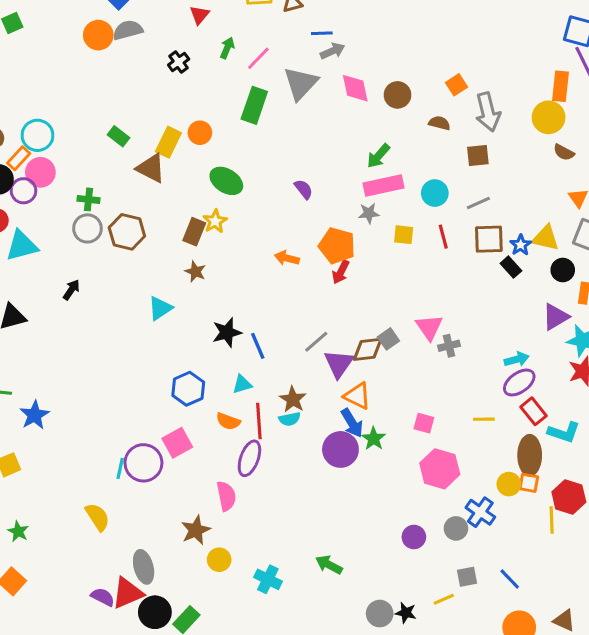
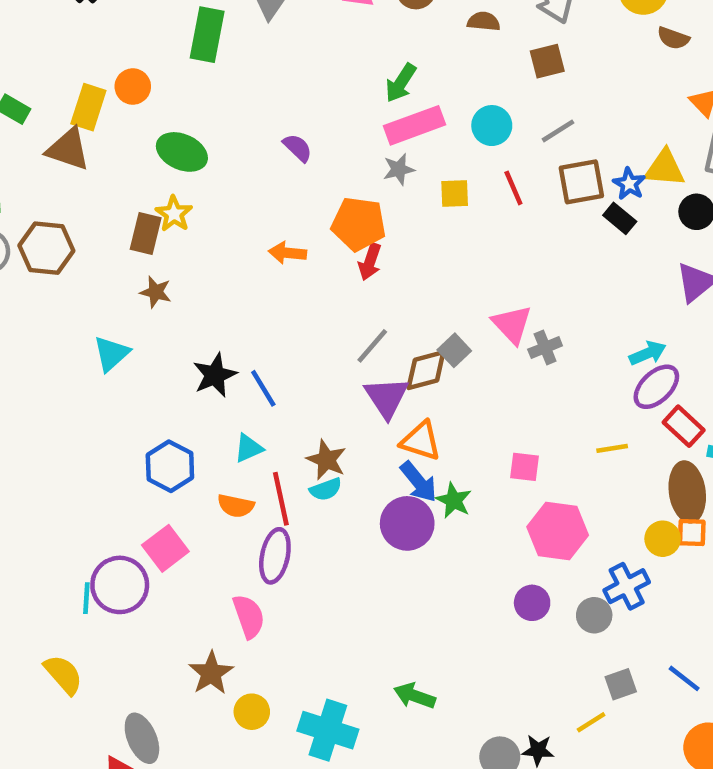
gray line: (316, 342) -> (372, 346), moved
blue cross: (480, 512) -> (627, 586), turned 36
purple circle: (414, 537) -> (532, 603), moved
cyan cross: (268, 579) -> (328, 730), size x1.4

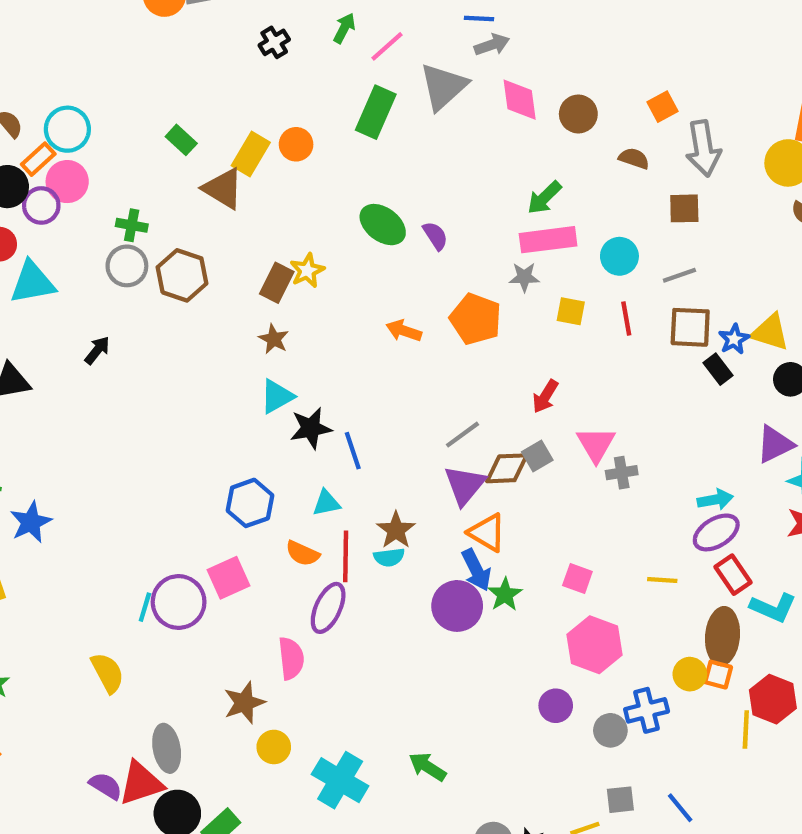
green ellipse: (182, 152) -> (383, 225), moved
red arrow: (370, 262) -> (545, 396), moved
cyan triangle: (111, 354) -> (277, 396), moved

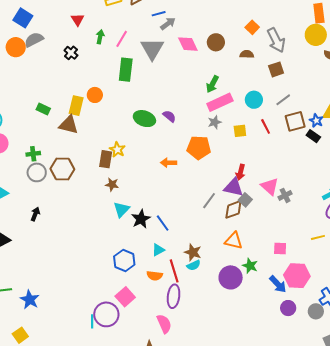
purple triangle: (465, 485) -> (233, 187), moved, turned -40
blue arrow: (476, 570) -> (278, 284), moved

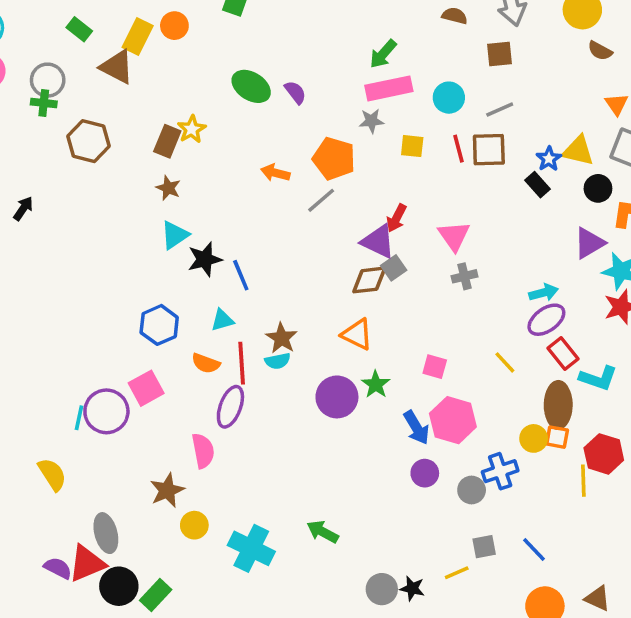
brown square: (295, 121) -> (489, 150), moved
gray circle: (37, 172) -> (48, 80), moved
pink triangle: (270, 186) -> (454, 236), moved
gray line: (209, 201) -> (321, 200), moved
yellow line: (318, 237) -> (505, 362), turned 48

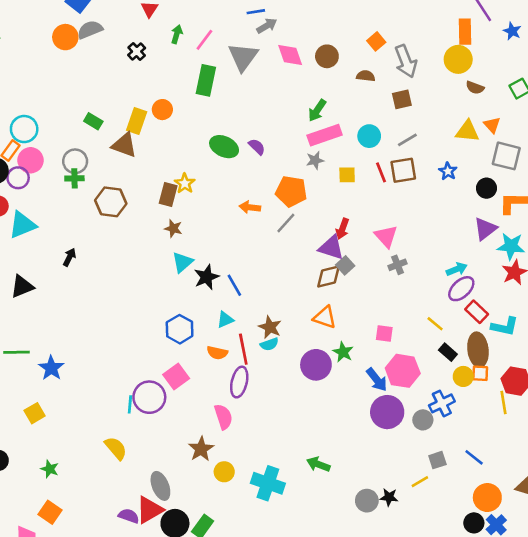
yellow triangle: (578, 151) -> (467, 131), moved
black rectangle: (537, 185) -> (448, 352), moved
purple circle: (425, 473) -> (387, 412), size x1.6

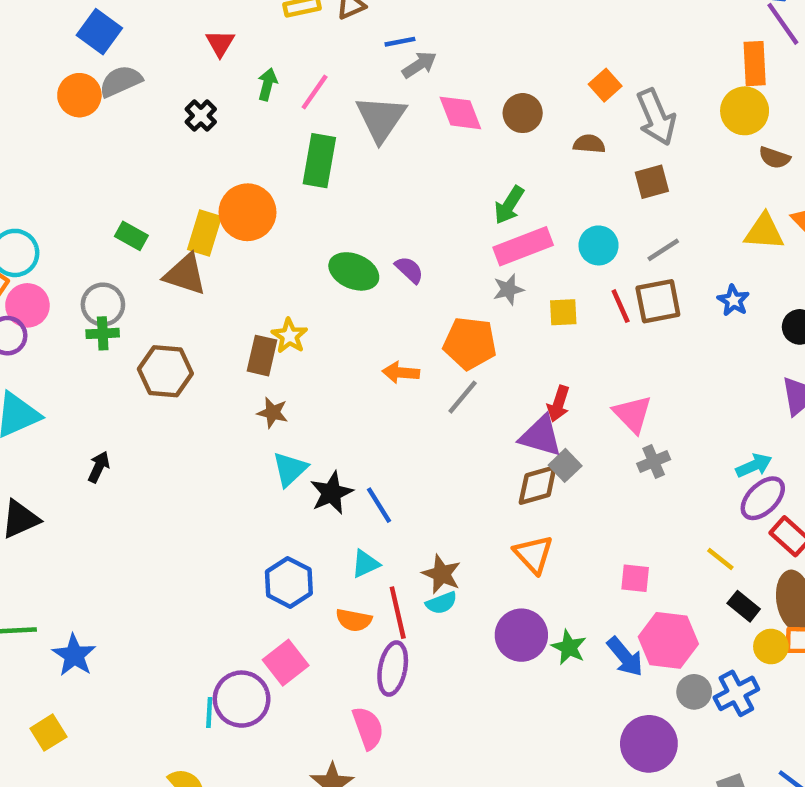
orange circle: (162, 110) -> (248, 212), size x1.6
orange triangle: (325, 317) -> (533, 554), turned 30
green star: (343, 352) -> (569, 647), moved
purple circle: (387, 412) -> (649, 744), moved
gray circle: (423, 420) -> (694, 692), moved

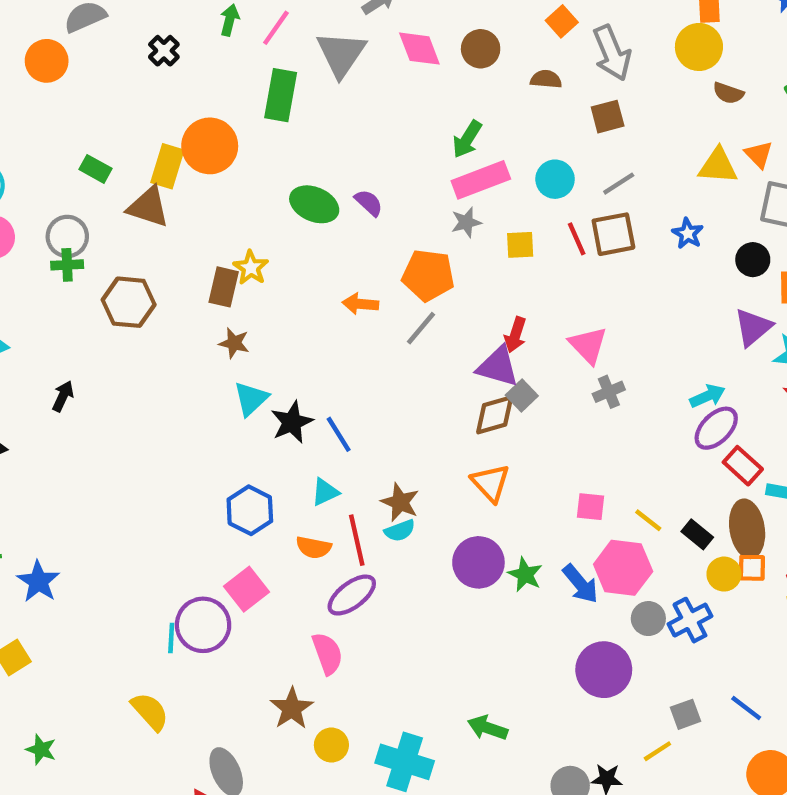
orange circle: (79, 95) -> (47, 61), moved
yellow line: (720, 559) -> (648, 520), moved
purple ellipse: (393, 669) -> (352, 595), turned 42

